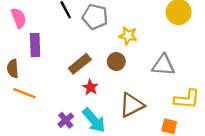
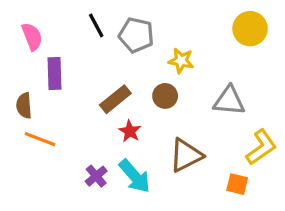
yellow L-shape: (187, 99) -> (261, 147), turned -40

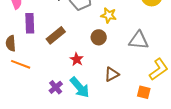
brown rectangle: (115, 99) -> (56, 35), moved
brown triangle: (186, 155) -> (112, 74), size x0.7

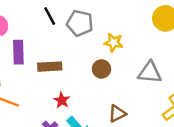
brown rectangle: (56, 35) -> (50, 67), turned 36
red star: (77, 59) -> (62, 100), moved

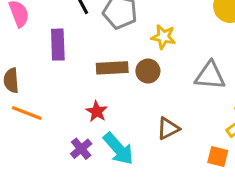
purple rectangle: (18, 52) -> (58, 45), moved
brown rectangle: (50, 67) -> (112, 68), moved

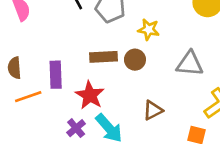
purple rectangle: (58, 45) -> (56, 75), moved
red star: (97, 111) -> (90, 95), size x1.5
orange line: (27, 113) -> (28, 97), turned -40

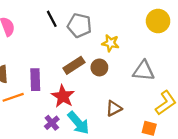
brown rectangle: (103, 57) -> (74, 65), turned -30

